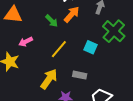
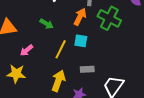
orange arrow: (72, 14) -> (80, 17), moved
cyan square: (90, 47) -> (81, 41), moved

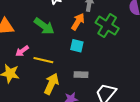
green arrow: (47, 24) -> (44, 26), size x1.5
yellow line: (61, 49) -> (43, 60), moved, turned 72

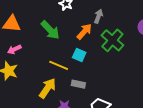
pink arrow: (22, 51) -> (14, 49), moved
yellow line: (43, 60) -> (59, 65), moved

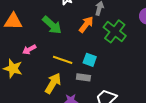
pink arrow: (14, 49) -> (29, 50), moved
cyan square: (79, 55) -> (90, 60), moved

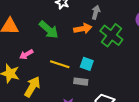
orange arrow: (86, 24) -> (83, 29), turned 42
yellow arrow: (53, 83) -> (32, 87), moved

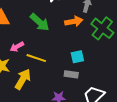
yellow line: (60, 64) -> (36, 58), moved
cyan square: (87, 64) -> (77, 57), turned -32

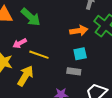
orange arrow: (74, 21) -> (79, 31), moved
green arrow: (40, 22) -> (31, 17), moved

